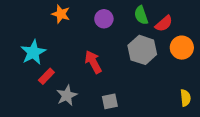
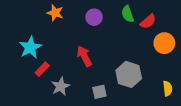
gray hexagon: (142, 50) -> (129, 74), moved

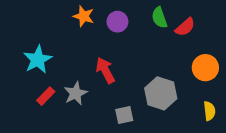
orange star: (55, 13) -> (84, 16), moved
orange circle: (164, 43) -> (205, 68), moved
red rectangle: (42, 69) -> (46, 96), moved
gray star: (61, 86) -> (76, 93), moved

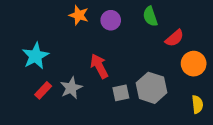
red semicircle: (185, 27) -> (174, 38), moved
gray square: (124, 115) -> (121, 93), moved

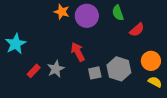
purple circle: (111, 20) -> (87, 16), size x1.5
cyan star: (35, 56) -> (16, 44), moved
orange circle: (194, 64) -> (151, 61), moved
yellow semicircle: (197, 104) -> (155, 82), turned -56

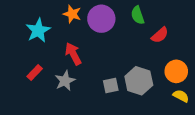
cyan star: (16, 44) -> (38, 30), moved
red arrow: (78, 52) -> (73, 54), moved
red rectangle: (34, 71) -> (35, 73), moved

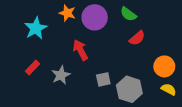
green semicircle: (138, 15) -> (128, 14), turned -35
red semicircle: (160, 35) -> (137, 38), moved
red arrow: (73, 54) -> (80, 50), moved
gray hexagon: (139, 81) -> (129, 89), moved

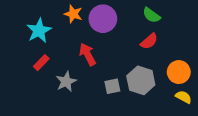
green semicircle: (128, 14) -> (151, 15), moved
red rectangle: (32, 67) -> (41, 63), moved
gray hexagon: (129, 89) -> (141, 80), moved

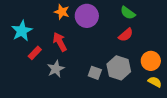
cyan star: (39, 31) -> (22, 31), moved
red arrow: (87, 54) -> (60, 42), moved
gray square: (112, 86) -> (95, 73), turned 32

